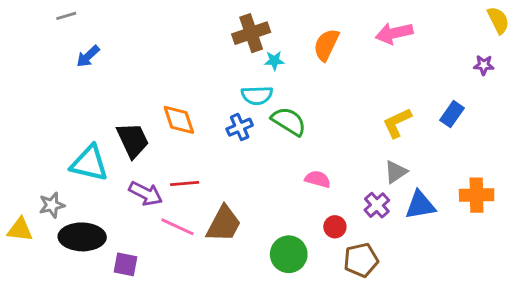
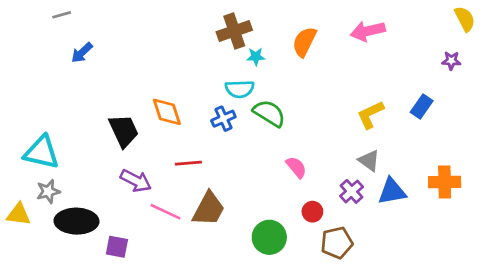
cyan triangle: (89, 163) -> (41, 152), moved
gray triangle: (396, 172) -> (369, 160), turned -50
pink semicircle: (318, 179) -> (296, 167), turned 35
red line: (185, 183) -> (188, 163), moved

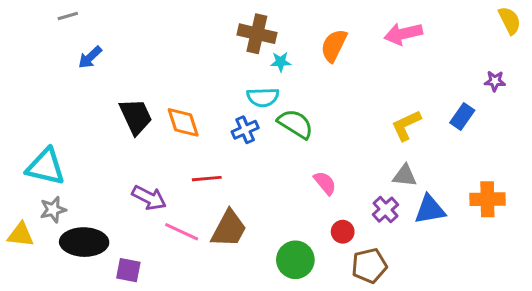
brown cross: (234, 31) -> (257, 34), turned 32
purple star: (451, 61) -> (495, 81), moved
black trapezoid: (124, 131) -> (136, 116), moved
gray triangle: (369, 160) -> (405, 176), turned -30

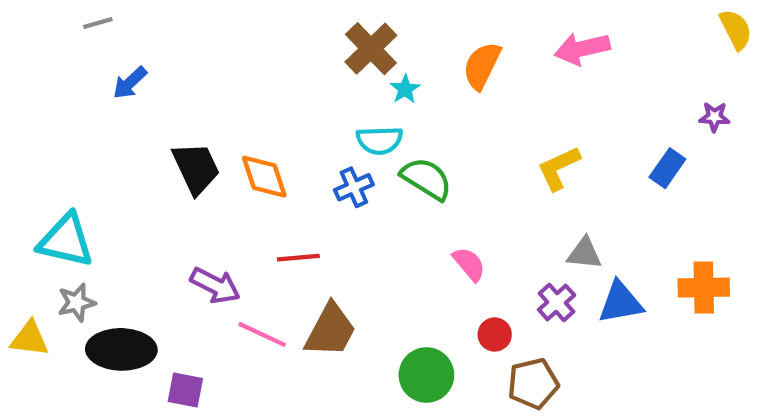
brown cross: (257, 34) -> (371, 49), turned 33
cyan star: (281, 62) -> (405, 89), turned -30
yellow L-shape: (406, 125) -> (559, 168), moved

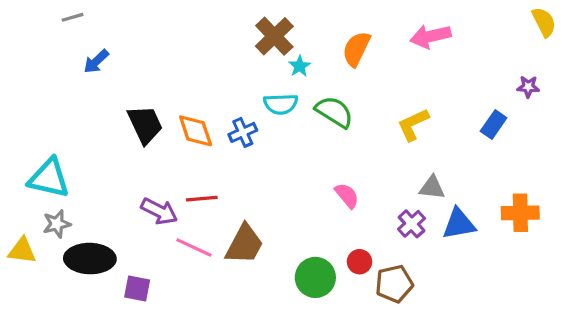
green semicircle: (426, 179) -> (334, 112), moved
blue cross: (354, 187) -> (243, 132), moved
red line: (298, 258) -> (202, 199), moved
red circle: (495, 334) -> (359, 262), moved

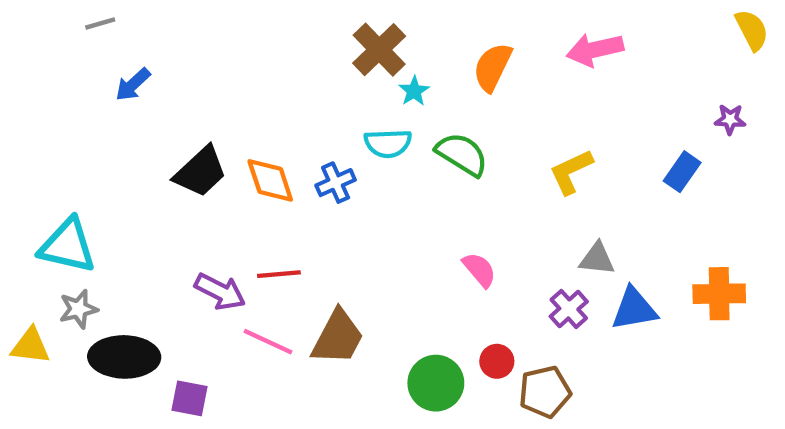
black trapezoid: (145, 125) -> (200, 172), turned 72

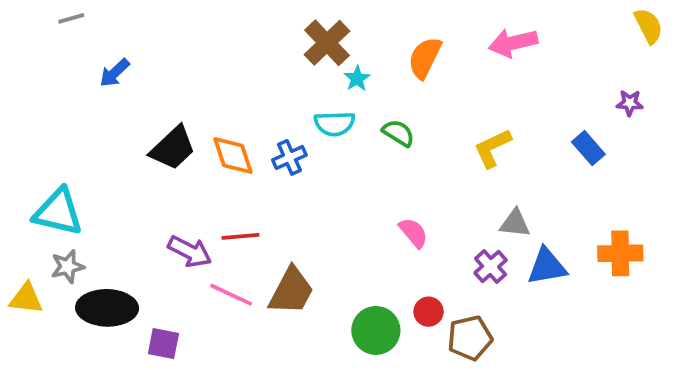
gray line: (100, 23) -> (71, 18), moved
green semicircle: (462, 154) -> (398, 133), size x0.7
blue rectangle: (682, 172) -> (588, 148), turned -76

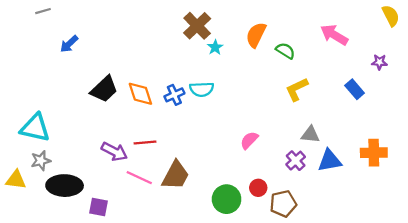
pink arrow: (513, 43) -> (334, 35), moved, turned 44
cyan semicircle: (335, 124) -> (202, 89), moved
green semicircle: (398, 133) -> (285, 51), moved
pink semicircle: (413, 233) -> (249, 140), turned -96

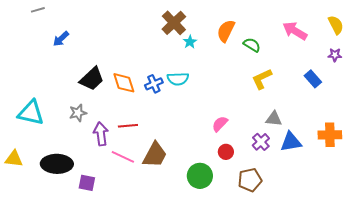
yellow semicircle: (391, 16) -> (336, 25), moved
purple arrow: (114, 152) -> (101, 134), turned -125
gray star: (41, 161) -> (78, 113), moved
red circle: (258, 188) -> (226, 152), moved

